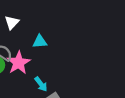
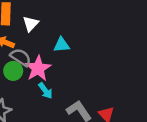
cyan arrow: (41, 84) -> (45, 91), moved

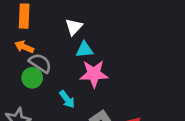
white triangle: (31, 24) -> (74, 27), moved
pink star: (38, 68) -> (94, 74), moved, turned 30

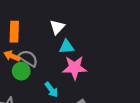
orange rectangle: (24, 16) -> (14, 32), moved
orange arrow: (24, 47) -> (12, 56), moved

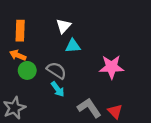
gray semicircle: (28, 58) -> (56, 70), moved
pink star: (75, 68) -> (111, 67), moved

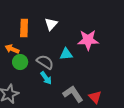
orange rectangle: (20, 31) -> (24, 28), moved
cyan triangle: (73, 46) -> (66, 54), moved
pink star: (111, 67) -> (88, 40), moved

